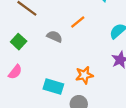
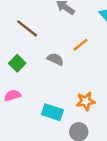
pink semicircle: (15, 72) -> (12, 95), turned -147

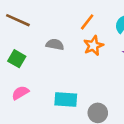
orange line: (81, 45) -> (87, 22), moved
orange star: (86, 101) -> (93, 46), moved

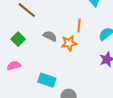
orange line: (87, 22) -> (79, 25), turned -48
orange star: (93, 46) -> (69, 43), moved

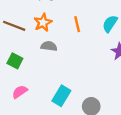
orange star: (69, 43) -> (43, 22), moved
cyan rectangle: (47, 80) -> (61, 96), turned -60

